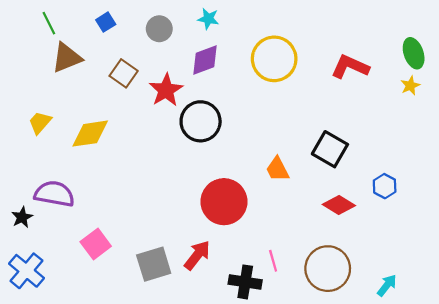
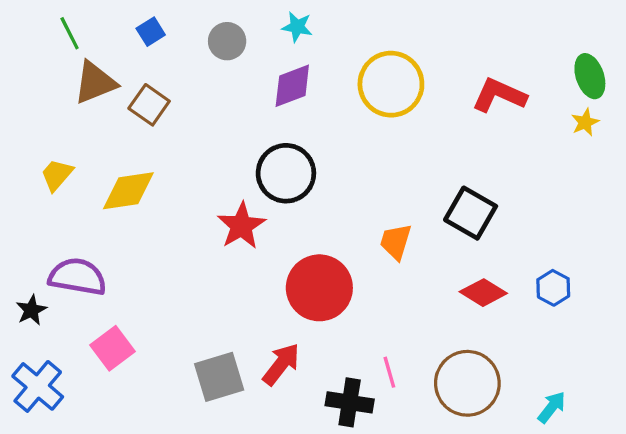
brown square: (124, 73) -> (149, 105), moved
red star: (166, 90) -> (241, 226), moved
orange trapezoid: (278, 169) -> (396, 242), turned 44
blue hexagon: (385, 186) -> (553, 288), moved
pink square: (96, 244) -> (112, 348), moved

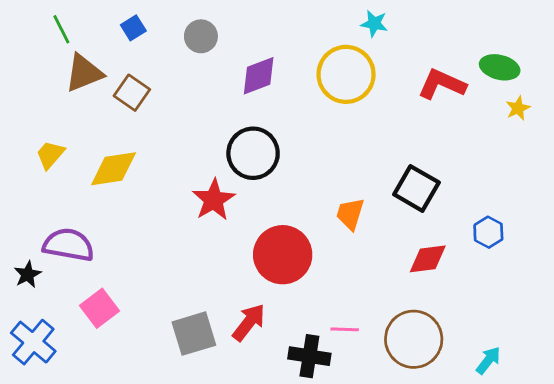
cyan star: (297, 27) -> (374, 24), moved
green ellipse: (590, 76) -> (500, 67), moved, turned -57
blue hexagon: (553, 288) -> (488, 232), moved
red diamond: (483, 293) -> (428, 259), turned -39
pink line: (389, 372) -> (345, 329), turned -72

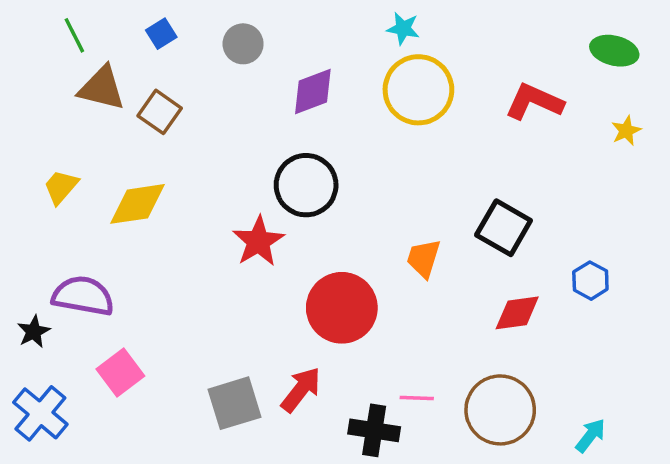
cyan star: (374, 24) -> (403, 29), moved
green ellipse: (500, 67) -> (614, 51), moved
brown triangle: (84, 73) -> (102, 88), turned 36

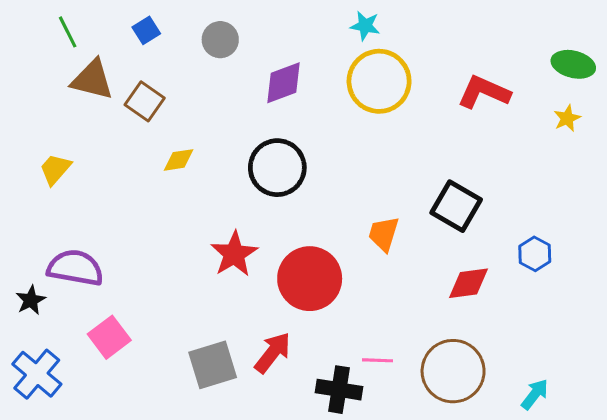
green ellipse: (614, 51) -> (573, 64), moved
yellow diamond: (137, 204) -> (179, 160), moved, size x0.6
red star: (258, 241) -> (234, 254), moved

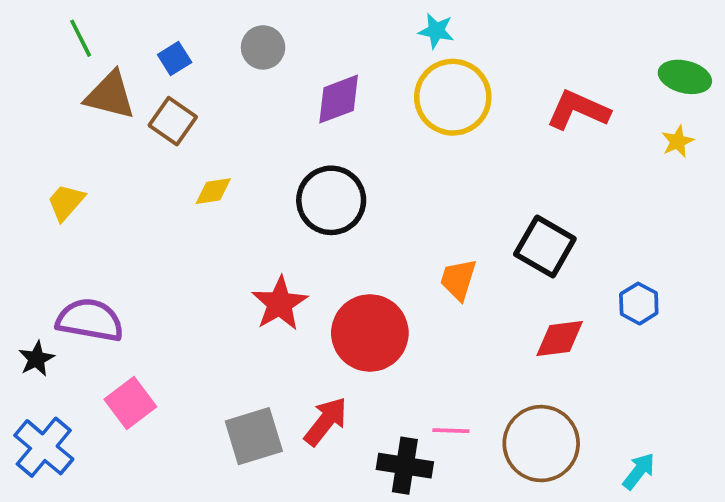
blue square: (146, 30) -> (175, 58), moved

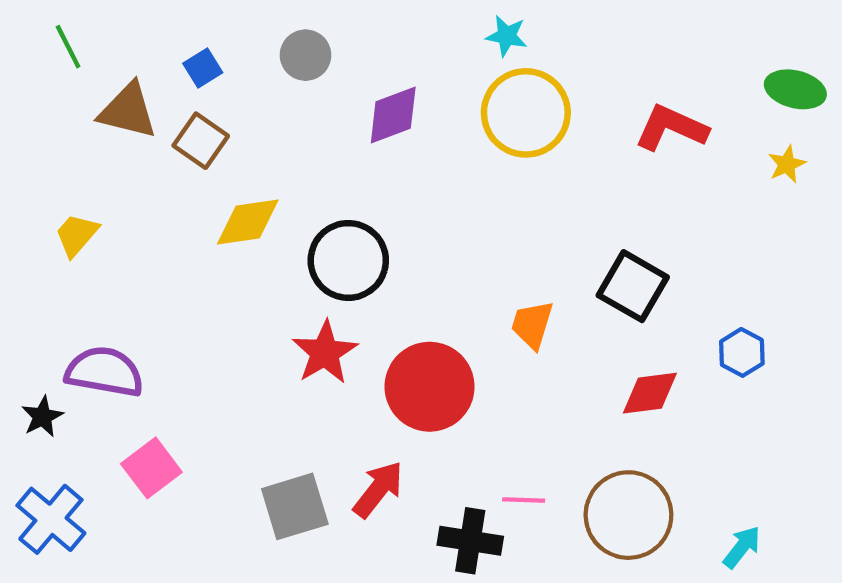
green line: (81, 38) -> (68, 47), moved
yellow diamond: (213, 191) -> (248, 222), size x1.5
black circle: (331, 200) -> (348, 260), moved

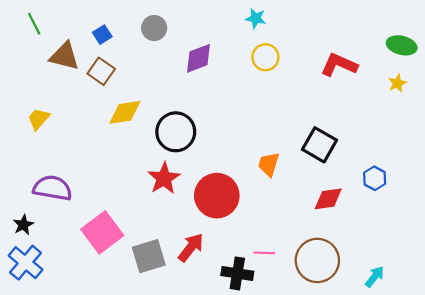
yellow circle: (526, 113) -> (265, 57), size x0.6
black star: (42, 417) -> (23, 225), moved
pink square: (151, 468) -> (102, 232), moved, size x1.4

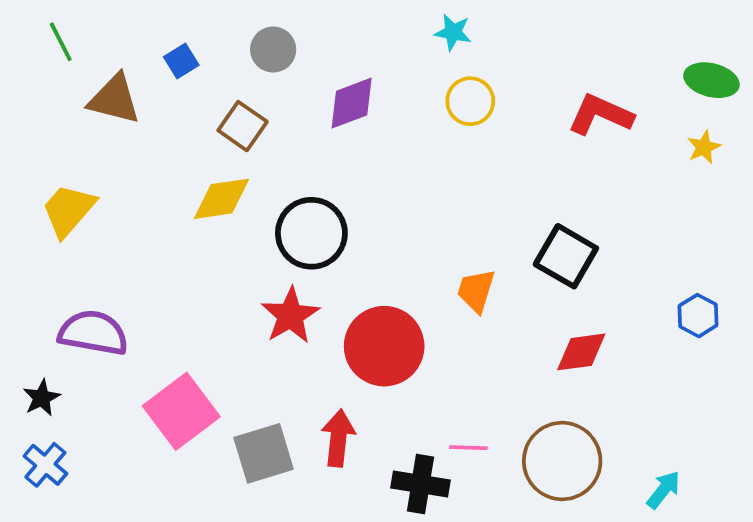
brown square: (101, 71) -> (243, 126), moved
yellow trapezoid: (38, 119) -> (68, 210), size x1.4
blue hexagon: (375, 178) -> (698, 316), moved
red arrow: (191, 247) -> (338, 438), turned -32
blue cross: (26, 263) -> (45, 465), size x0.7

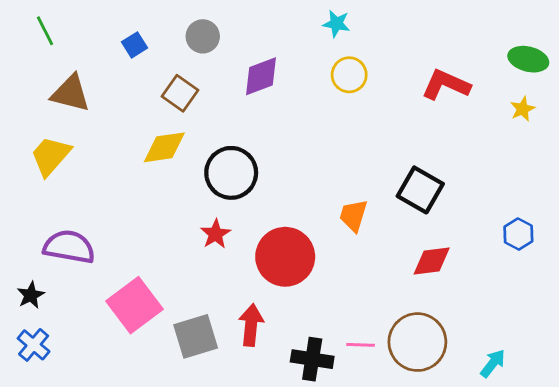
brown triangle: (114, 99) -> (71, 93), moved
red star: (290, 316) -> (216, 234), size x0.7
pink line: (468, 448) -> (361, 345), moved

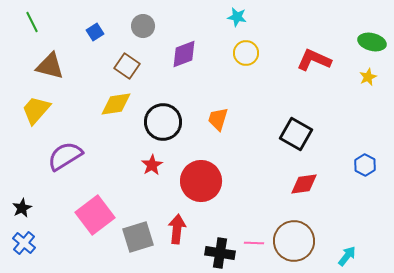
orange trapezoid: (353, 216) -> (218, 119), moved
purple semicircle: (69, 247) -> (65, 156), moved, turned -42

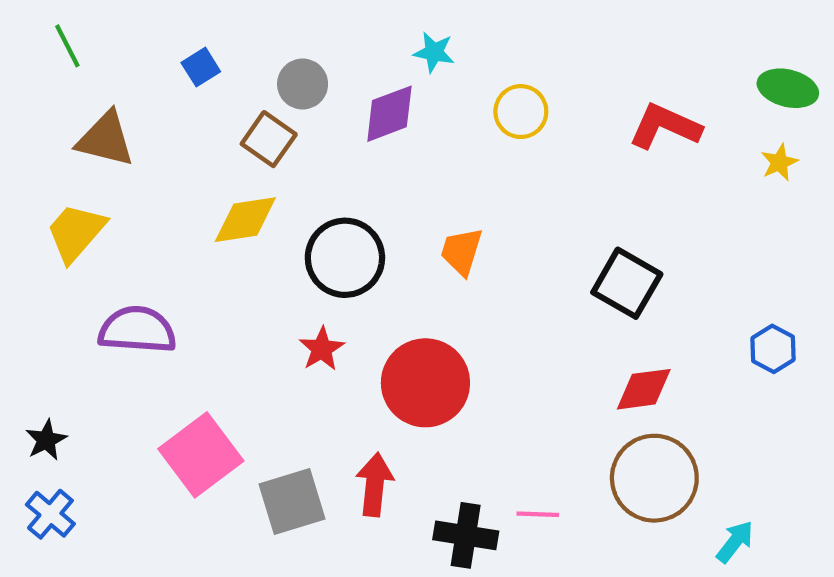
cyan star: (237, 17) -> (434, 52), moved
gray circle: (143, 26) -> (303, 84), moved
purple semicircle: (65, 156) -> (137, 330), turned 36
brown circle: (294, 241) -> (654, 478), moved

